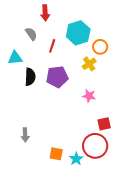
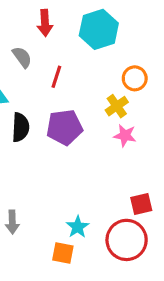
cyan hexagon: (78, 33) -> (99, 29), moved
pink star: (89, 96) -> (125, 135), moved
cyan star: (76, 159) -> (78, 227), moved

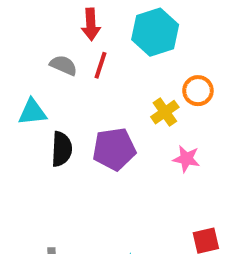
gray semicircle: (22, 57) -> (64, 65), turned -30
red line: (56, 77) -> (101, 65), moved
yellow cross: (117, 106) -> (165, 112), moved

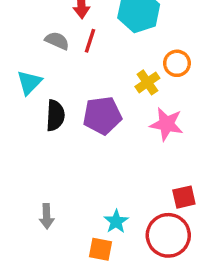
cyan triangle: (32, 112) -> (29, 82), turned -40
pink star: (186, 159) -> (167, 124), size x1.4

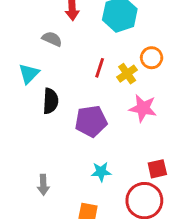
red line: (90, 41) -> (100, 68), moved
purple pentagon: (102, 115) -> (91, 121), moved
cyan star: (116, 221) -> (101, 172), moved, turned 30

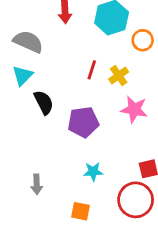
gray semicircle: (52, 39) -> (28, 42), moved, size x1.5
orange circle: (152, 58) -> (143, 40), moved
black semicircle: (51, 101) -> (44, 102), turned -30

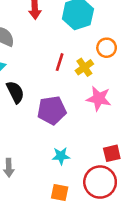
orange circle: (143, 40) -> (107, 48), moved
orange square: (80, 211) -> (60, 192), moved

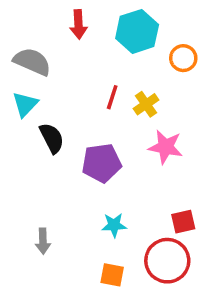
orange circle: (107, 48) -> (183, 58), moved

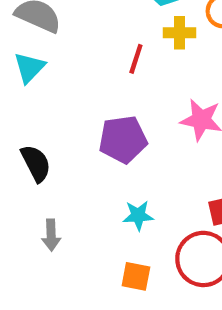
yellow cross: (146, 104) -> (179, 33), moved, turned 35
black semicircle: (52, 138) -> (36, 163), moved

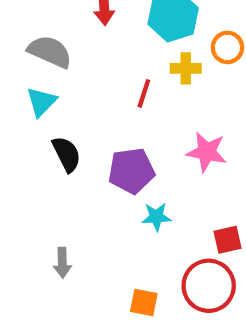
black semicircle: (36, 163) -> (67, 154), moved
cyan star: (138, 215) -> (156, 217), moved

